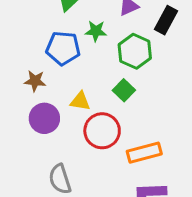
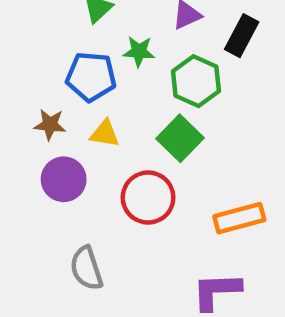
green square: (124, 90) -> (180, 138), size x1.4
yellow triangle: (80, 101) -> (105, 134), moved
orange rectangle: (144, 153) -> (239, 218), moved

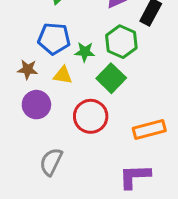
green star: (139, 52) -> (85, 52), moved
gray semicircle: (86, 268) -> (51, 162), turned 44

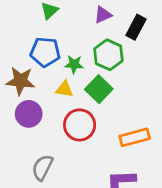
brown star: (28, 69) -> (20, 81), size x1.5
yellow triangle: (63, 75) -> (64, 89), moved

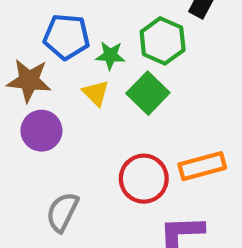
yellow triangle: (64, 89) -> (96, 93), turned 36
red circle: (80, 125) -> (144, 179), moved

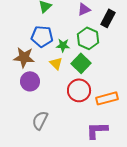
red circle: (144, 179) -> (79, 90), moved

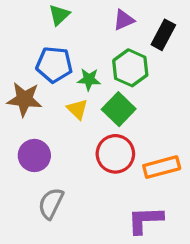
purple circle: (30, 81) -> (34, 155), moved

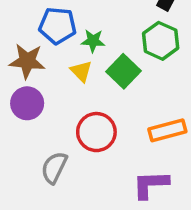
green hexagon: (130, 68) -> (161, 41), moved
red circle: (115, 154) -> (96, 132), moved
purple circle: (34, 155) -> (27, 103), moved

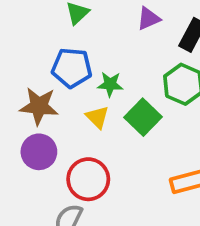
red circle: (96, 132) -> (88, 179), moved

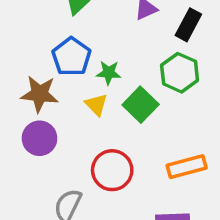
blue pentagon: (72, 68) -> (71, 57), turned 30
red circle: (88, 179) -> (112, 170), moved

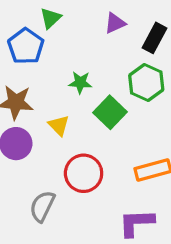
blue pentagon: (71, 57) -> (26, 46), moved
yellow triangle: (96, 105) -> (59, 125), moved

